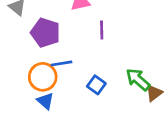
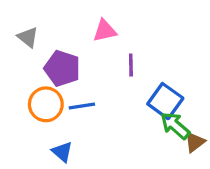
orange circle: (43, 77) -> (46, 104), moved
blue square: (96, 85) -> (165, 101), moved, size x1.5

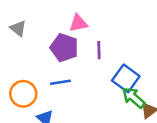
purple pentagon: (62, 68) -> (64, 48), moved
orange circle: (46, 104) -> (23, 94), moved

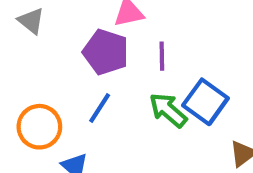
blue line: (60, 82) -> (100, 108), turned -48
green arrow: (133, 98) -> (168, 110), moved

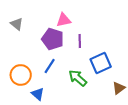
blue square: (205, 102) -> (101, 63), turned 30
green arrow: (168, 110) -> (78, 78), moved

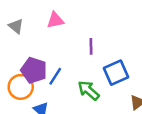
pink triangle: (64, 20) -> (55, 20), moved
purple pentagon: (53, 39) -> (34, 70), moved

